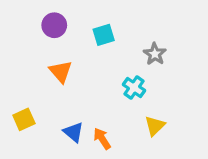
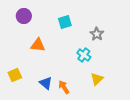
purple circle: (54, 25) -> (24, 16), moved
orange triangle: (61, 72) -> (38, 45), turned -42

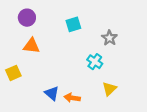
orange triangle: (38, 45) -> (31, 46), moved
yellow square: (15, 75) -> (13, 73), moved
orange arrow: (64, 87) -> (72, 98), turned -48

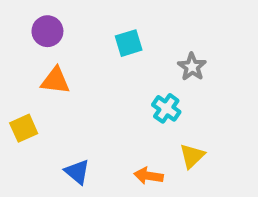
blue triangle: (52, 93) -> (77, 172), moved
orange arrow: (72, 98) -> (148, 176), moved

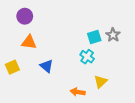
cyan square: (129, 43) -> (94, 37), moved
gray star: (192, 67) -> (113, 35), moved
blue triangle: (77, 172) -> (47, 66), moved

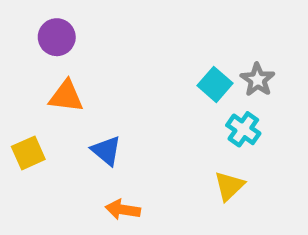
cyan square: (94, 37) -> (215, 84), turned -32
cyan cross: (87, 57) -> (243, 129), moved
orange arrow: (78, 92) -> (123, 210), moved

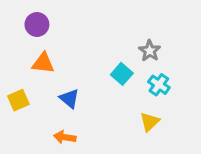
gray star: (258, 80) -> (150, 51), moved
cyan square: (215, 84) -> (122, 74), moved
orange arrow: (123, 210) -> (65, 137), moved

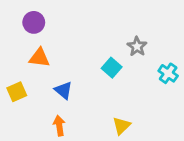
cyan cross: (159, 85) -> (168, 73), moved
yellow triangle: (150, 122) -> (121, 126), moved
orange arrow: (65, 137) -> (59, 126), turned 72

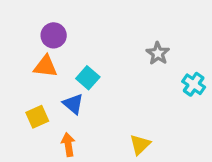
purple circle: (34, 22) -> (54, 35), moved
cyan square: (112, 68) -> (88, 78), moved
yellow square: (17, 92) -> (37, 117), moved

